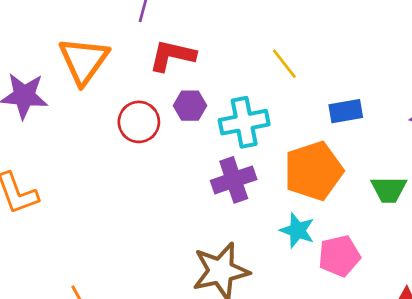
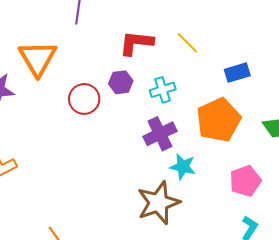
red L-shape: (172, 56) -> (136, 43), moved
cyan cross: (244, 122) -> (163, 90), size x0.7
cyan star: (297, 230) -> (183, 167), moved

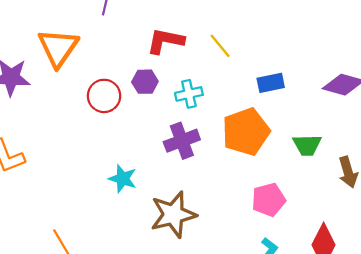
cyan star: (183, 167) -> (123, 179), moved

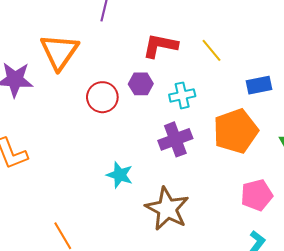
brown star: (173, 215) -> (167, 209), turned -30

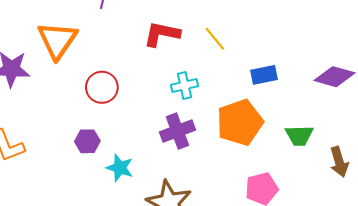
purple hexagon: (141, 84) -> (87, 141), moved

